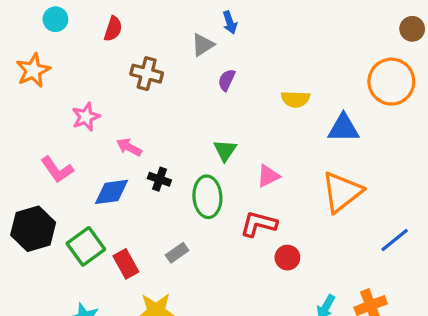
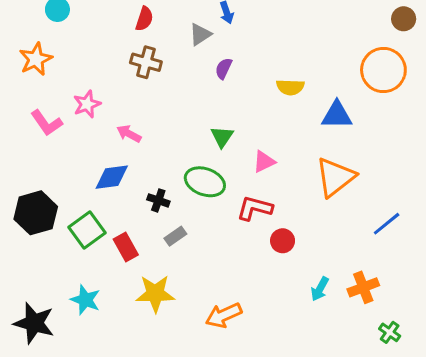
red semicircle: (113, 29) -> (144, 19), moved
pink L-shape: (57, 170) -> (47, 123), moved
black cross: (159, 179) -> (158, 200), moved
green ellipse: (207, 197) -> (205, 182), turned -66

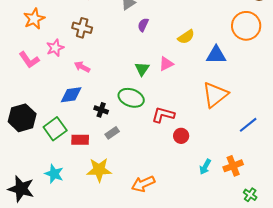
orange star: (36, 59) -> (34, 19), moved
brown cross: (146, 62) -> (82, 28), moved
yellow semicircle: (290, 87) -> (186, 37), turned -36
pink triangle: (264, 162) -> (166, 64), moved
red rectangle: (126, 247) -> (80, 140), turned -60

